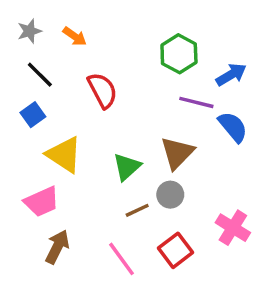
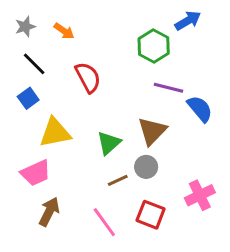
blue arrow: (231, 75) -> (188, 21), moved
yellow triangle: (64, 155) -> (55, 133), turned -44
pink cross: (233, 228) -> (200, 195), turned 32
red square: (175, 250) -> (151, 215), turned -32

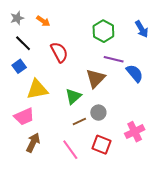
blue arrow: (188, 21) -> (142, 29), moved, turned 90
brown triangle: (152, 131) -> (95, 78), moved

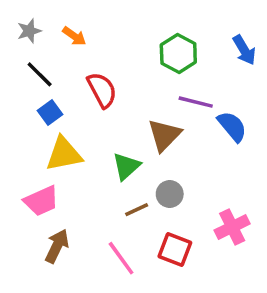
blue square: (19, 66) -> (50, 112), moved

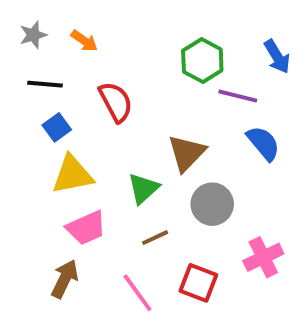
black line: (40, 74) -> (45, 84), turned -40
purple line: (196, 102) -> (238, 96), moved
gray circle: (170, 194) -> (212, 204), moved, size x1.4
pink trapezoid: (41, 201) -> (86, 228), moved

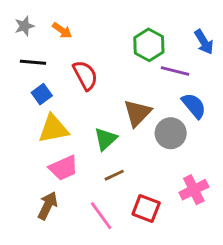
gray circle: (212, 204) -> (171, 133), moved

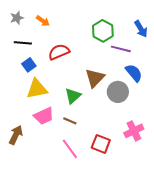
red semicircle: (85, 75) -> (59, 52), turned -85
brown line: (114, 175) -> (70, 121), moved, turned 48
brown arrow: (48, 206) -> (16, 135), moved

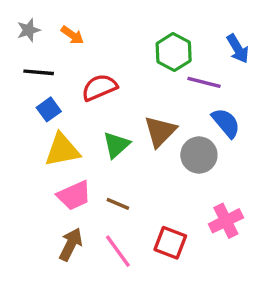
green triangle: (73, 96) -> (116, 145), moved
brown arrow: (16, 135) -> (71, 244), moved

